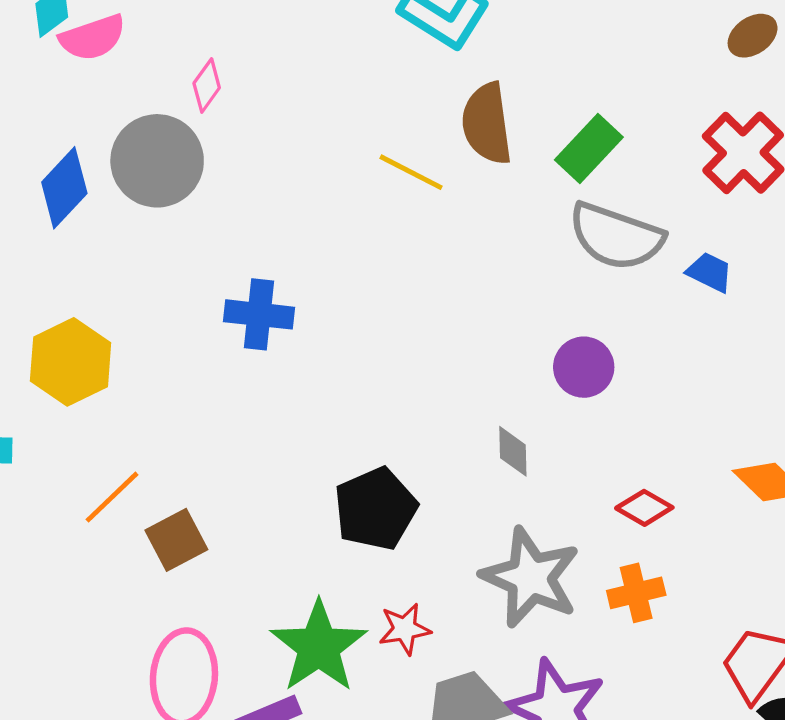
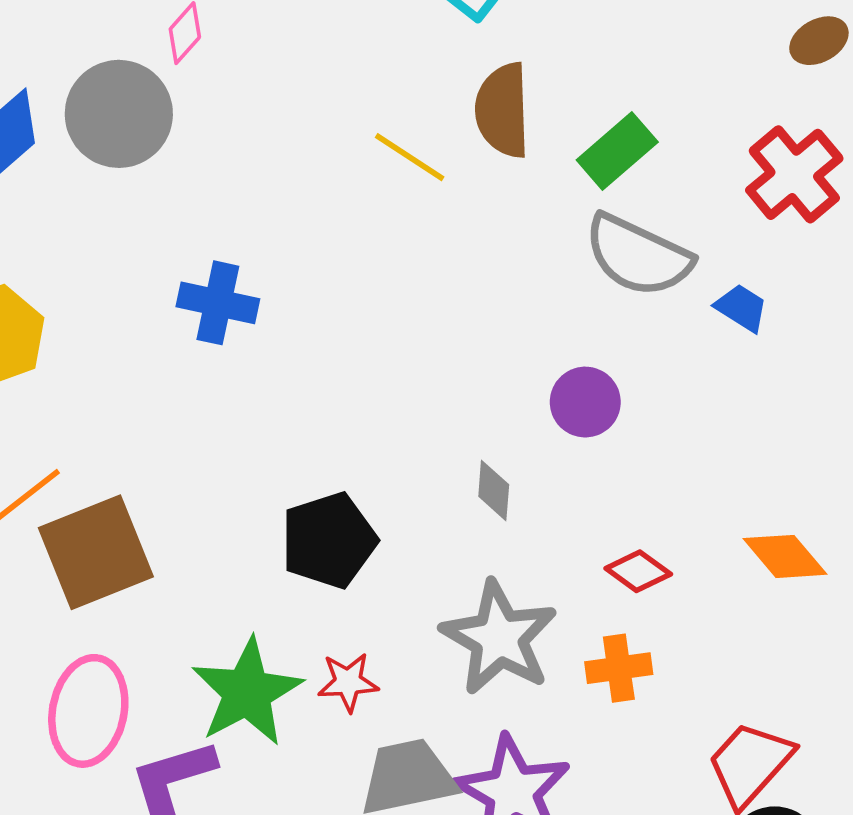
brown square: (176, 540) -> (96, 552), size x1.6

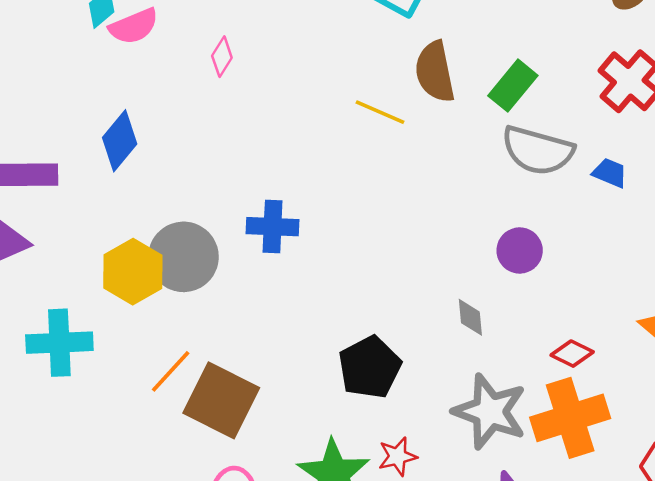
gray circle: (119, 114) -> (183, 257), moved
brown square: (96, 552) -> (221, 400), turned -32
orange cross: (619, 668) -> (570, 418), size x1.8

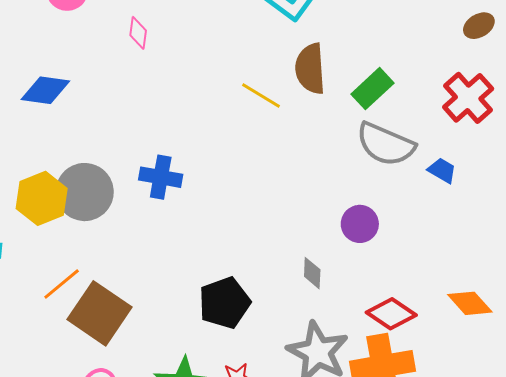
pink diamond: (222, 57) -> (138, 33), turned -32
blue diamond: (120, 141) -> (45, 90), turned 51
red diamond: (572, 354) -> (391, 314), size x1.4

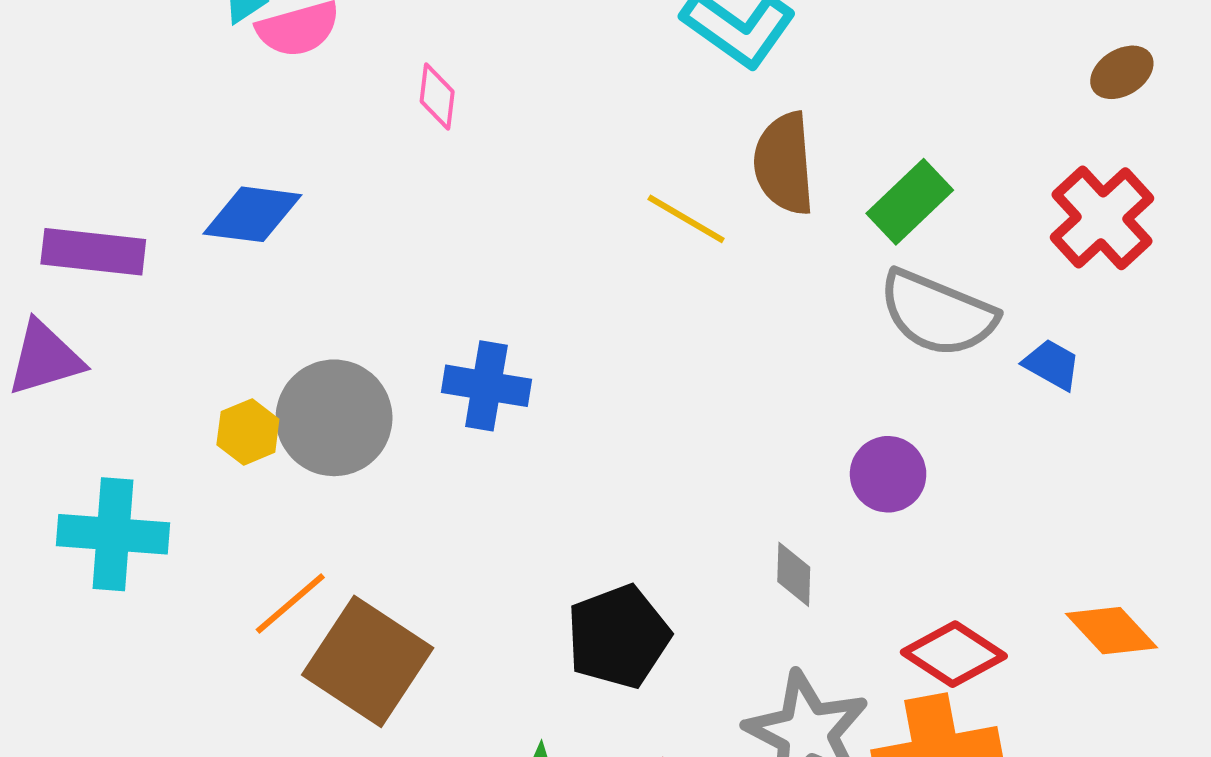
yellow hexagon: (42, 198) -> (248, 432), size x0.6

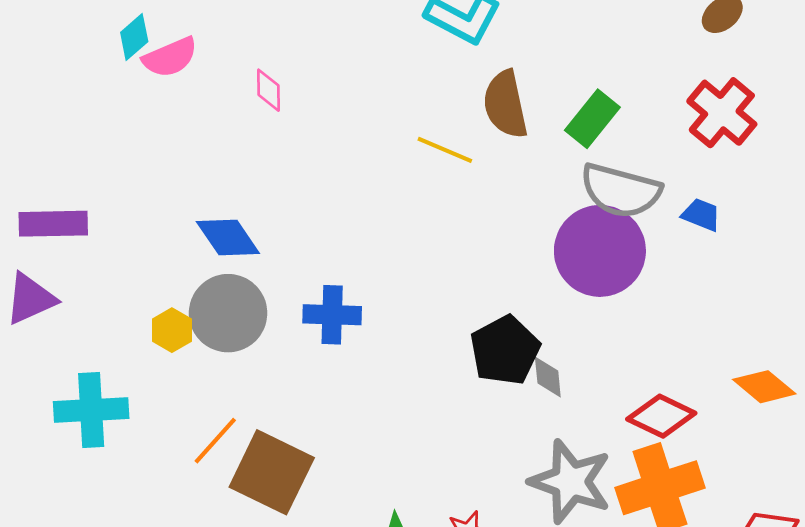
blue diamond: (252, 214) -> (228, 238), moved, turned 56
blue cross: (486, 386) -> (332, 315), moved
purple circle: (888, 474) -> (600, 251), moved, size x1.8
black pentagon: (618, 637) -> (505, 350), moved

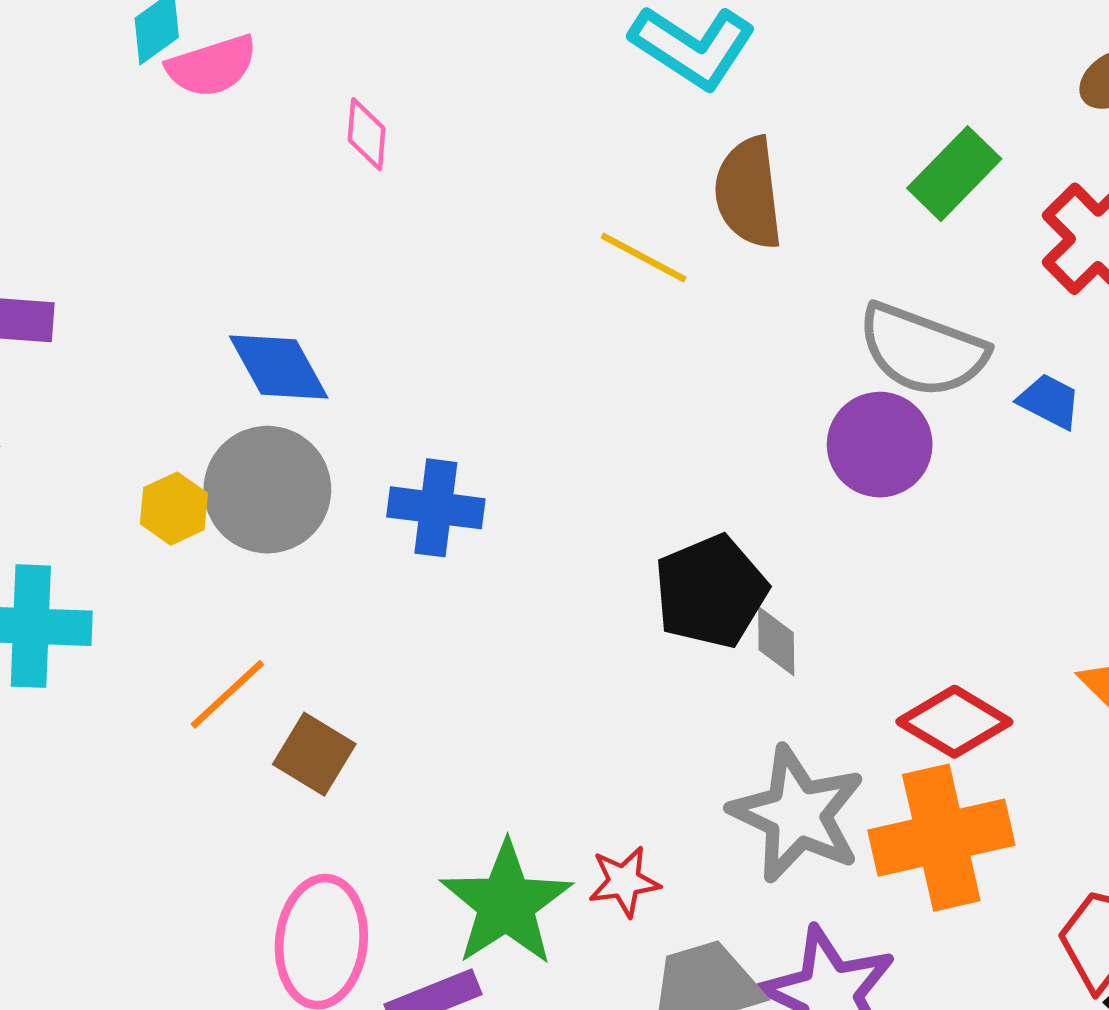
green rectangle: (592, 119) -> (954, 174), moved
purple circle: (600, 251) -> (880, 445), size x0.7
brown square: (272, 472) -> (314, 754), size x0.6

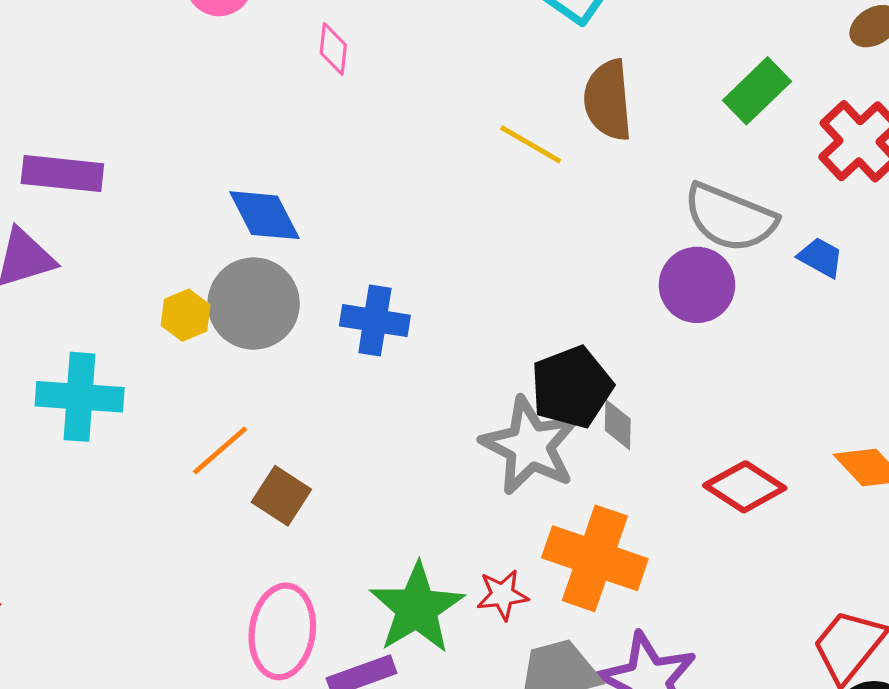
gray star: (797, 814) -> (530, 446), moved
orange cross: (941, 838) -> (595, 558), moved, turned 30

